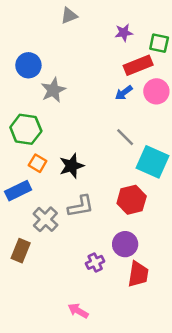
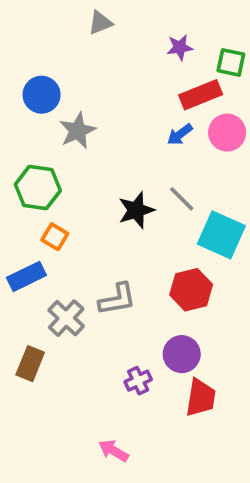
black star: (72, 166) -> (136, 210), moved

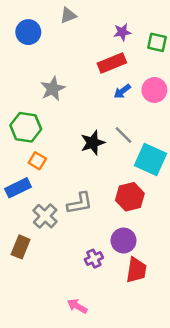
blue circle: (42, 95) -> (28, 32), moved
red rectangle: (201, 95) -> (112, 63), moved

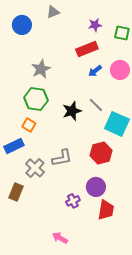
green hexagon: (26, 127) -> (36, 99), moved

